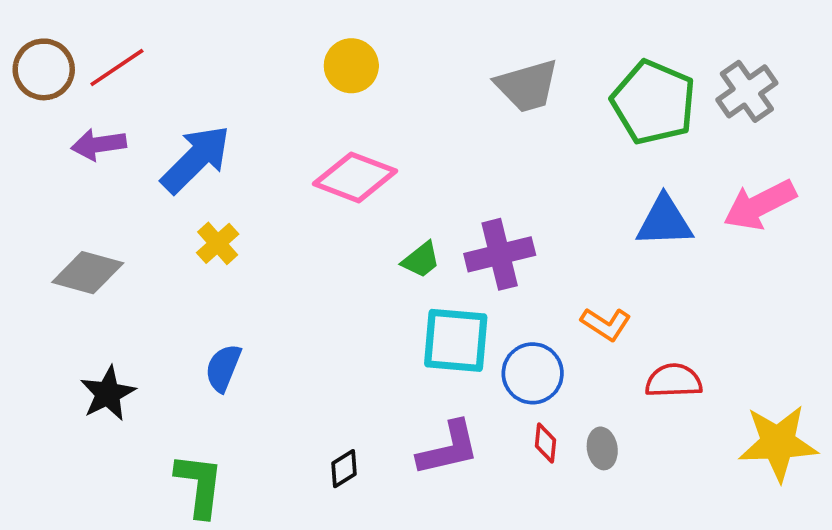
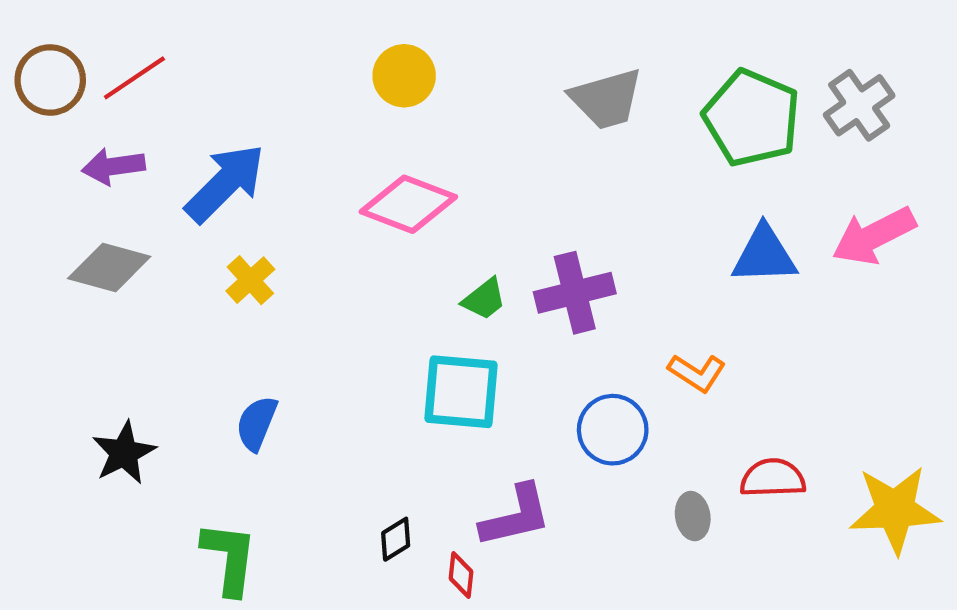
gray diamond: (88, 273) -> (109, 267), moved
cyan square: (456, 340) -> (461, 392), moved
red semicircle: (674, 381) -> (773, 478), moved
red diamond: (545, 443) -> (461, 575), moved

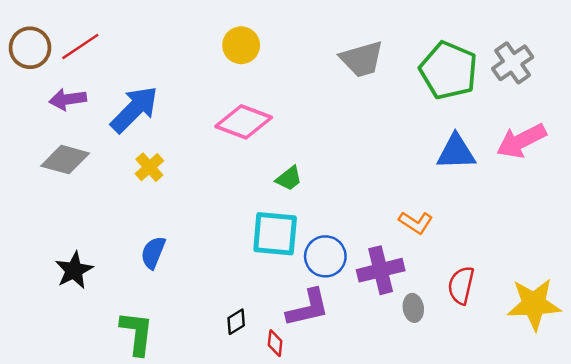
purple cross: (575, 293) -> (381, 270), moved
blue circle: (613, 430) -> (325, 256), moved
red semicircle: (773, 478) -> (461, 285), turned -75

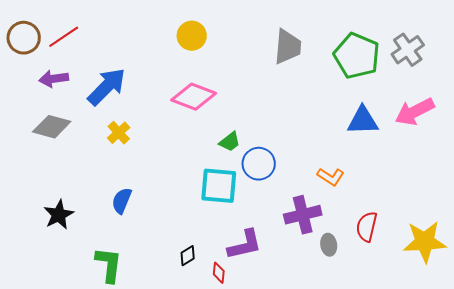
gray trapezoid: (362, 59) -> (288, 47), turned -69
blue circle: (325, 256) -> (259, 164), moved

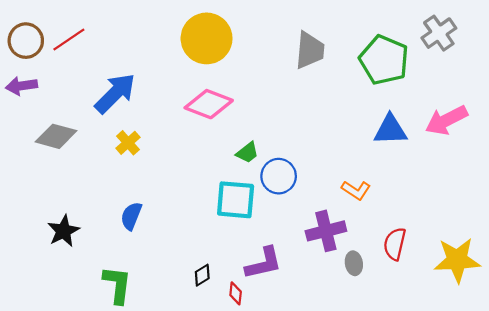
yellow circle: (192, 36) -> (207, 38), size x1.6
gray cross: (408, 50) -> (439, 33), moved
purple arrow: (54, 79) -> (22, 86), moved

